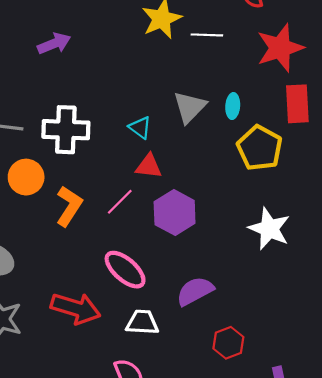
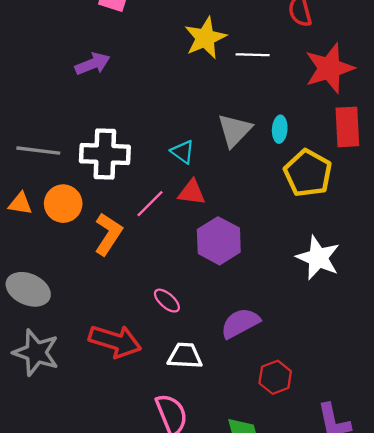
pink line: (120, 202) -> (150, 204), moved
pink ellipse: (125, 270) -> (167, 301), size x0.6

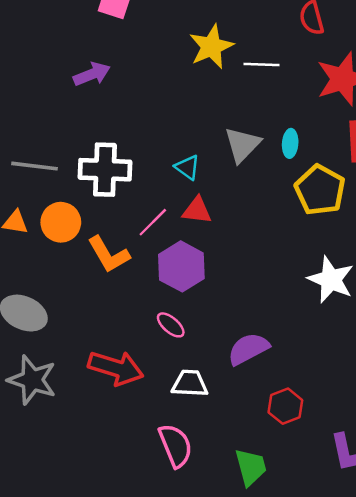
orange L-shape: (108, 234) -> (109, 254), turned 117
purple hexagon: (219, 241) -> (181, 266), moved

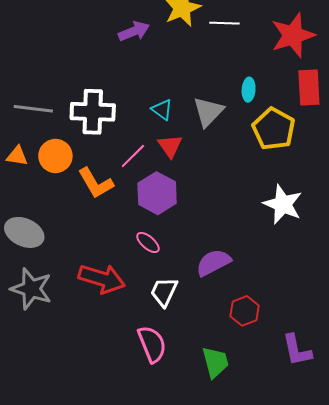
purple arrow: (92, 74) -> (134, 31), moved
gray triangle: (242, 145) -> (208, 112), moved
red triangle: (197, 210) -> (170, 146), turned 48
white trapezoid: (190, 383) -> (164, 292), turned -68

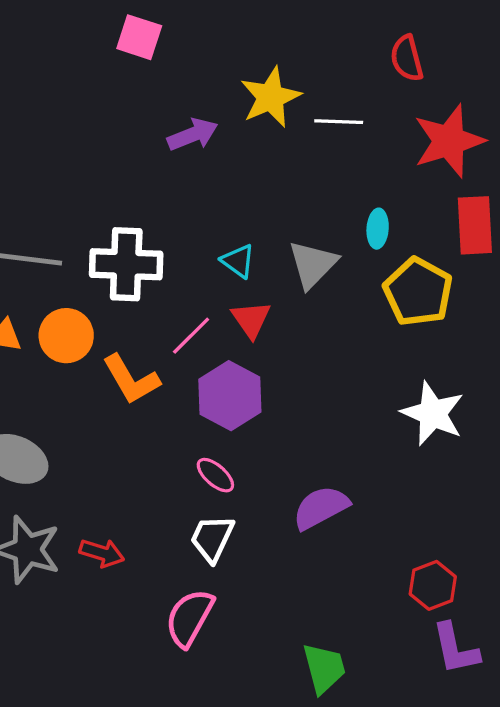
red arrow: (102, 279) -> (102, 553), moved, size x0.6
white trapezoid: (164, 292) -> (212, 538), moved
red hexagon: (245, 311) -> (433, 585), moved
pink semicircle: (152, 344) -> (189, 618), moved, turned -129

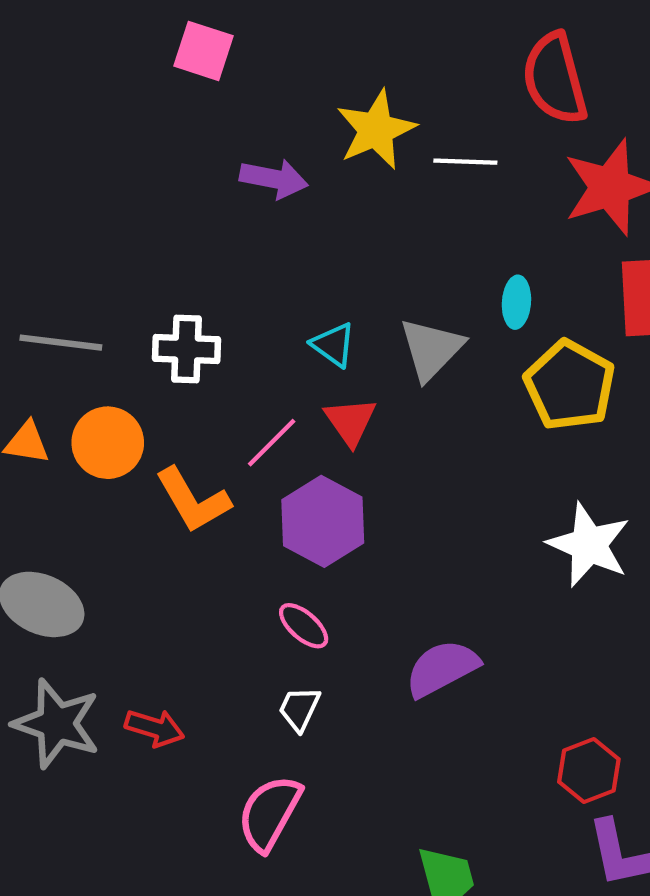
red semicircle: (407, 58) -> (555, 79), size x1.5
purple arrow: (193, 135) -> (274, 179), turned 33
white cross: (126, 264) -> (187, 349), size x0.7
white trapezoid: (212, 538) -> (299, 709), size x0.7

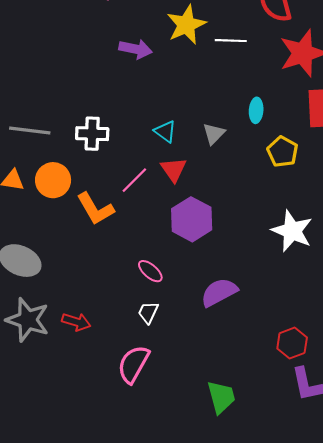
gray triangle: (431, 349) -> (214, 134), size x0.7
yellow pentagon: (570, 385) -> (283, 152), size x0.7
purple hexagon: (323, 521) -> (192, 219), moved

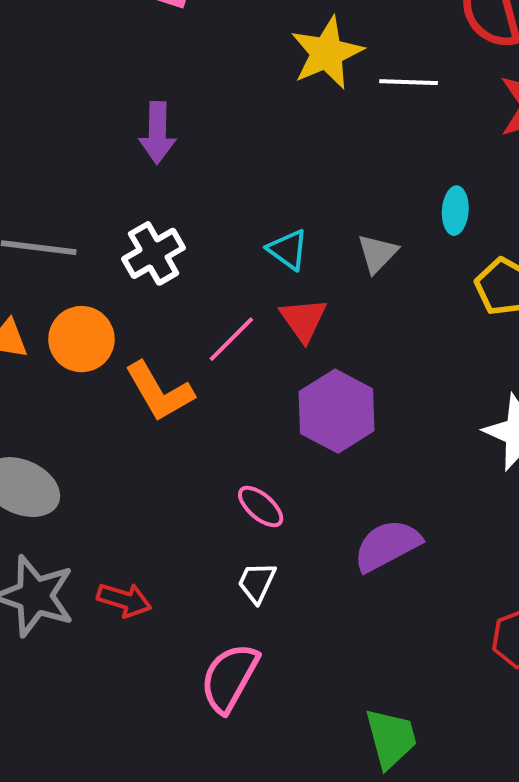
purple arrow: (136, 49) -> (157, 133), moved, turned 80
white cross: (92, 134) -> (154, 253), turned -32

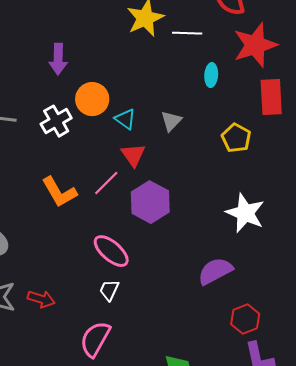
cyan ellipse: (455, 211) -> (211, 75), moved
orange circle: (81, 339) -> (92, 99), moved
pink line: (231, 339) -> (106, 183), moved
pink ellipse: (261, 507) -> (111, 251), size x1.5
purple semicircle: (387, 545) -> (215, 271), moved

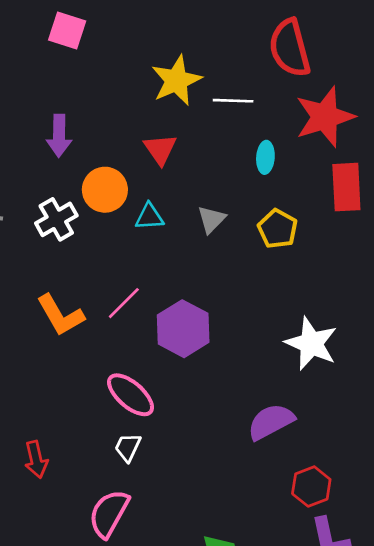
cyan triangle: (125, 119) -> (149, 217), turned -40
yellow pentagon: (236, 138) -> (278, 229), moved
red triangle: (133, 155) -> (160, 149), moved
red arrow: (41, 299) -> (36, 460), turned 60

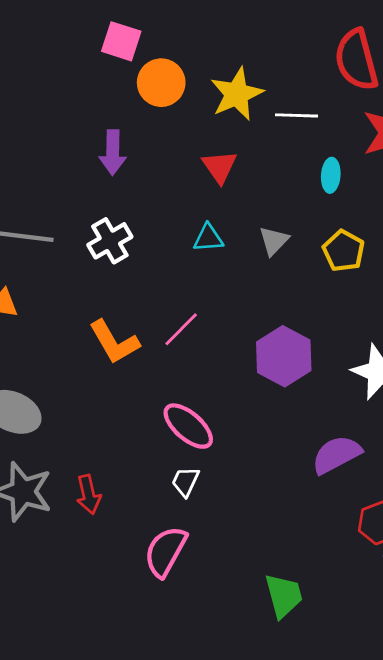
orange circle: (105, 190) -> (161, 83), moved
purple hexagon: (183, 329) -> (284, 356), moved

